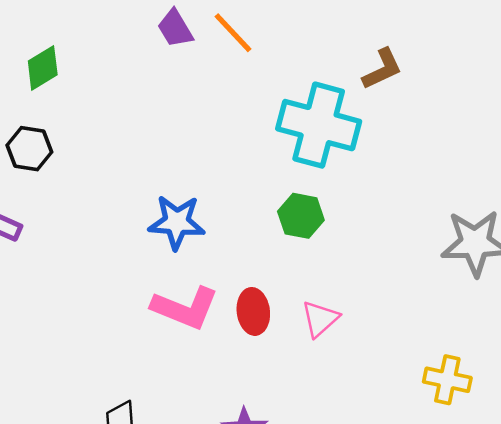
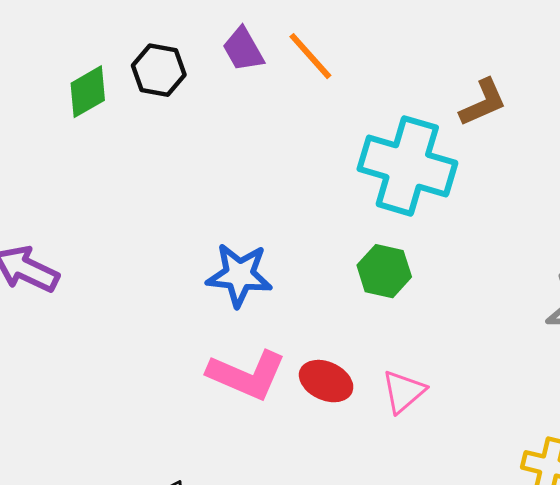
black hexagon: (29, 149) -> (159, 70), moved
red ellipse: (253, 311) -> (326, 381), turned -60

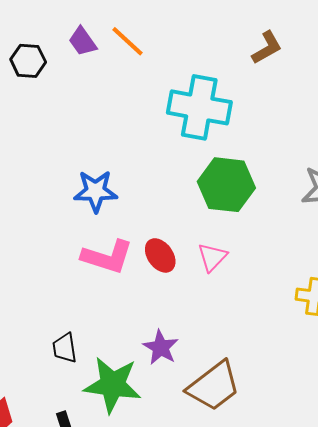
brown L-shape: (483, 102) -> (267, 48), moved
green hexagon: (384, 271) -> (226, 185), moved, size x1.6
red ellipse: (326, 381) -> (160, 255), turned 36

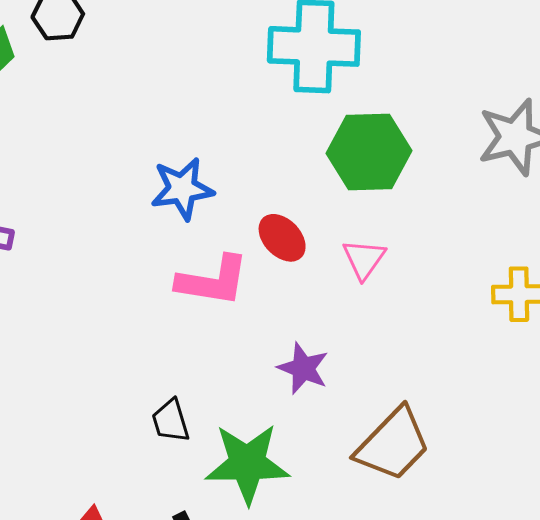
red ellipse: (160, 255) -> (282, 238), moved
purple star: (161, 347) -> (303, 368), moved

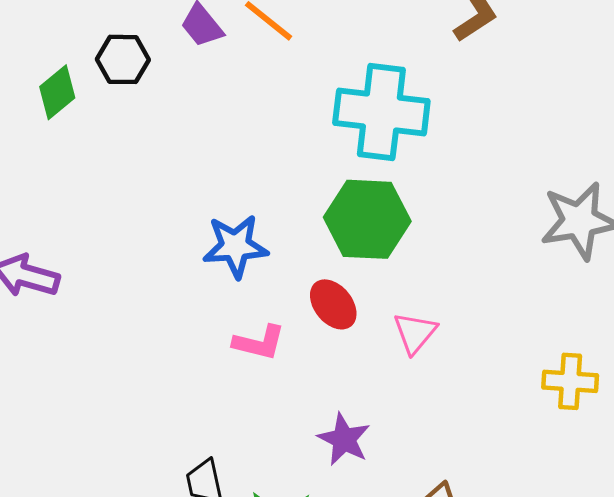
green hexagon: (369, 152) -> (367, 219), moved
pink L-shape: (213, 281) -> (259, 343), size x0.7

